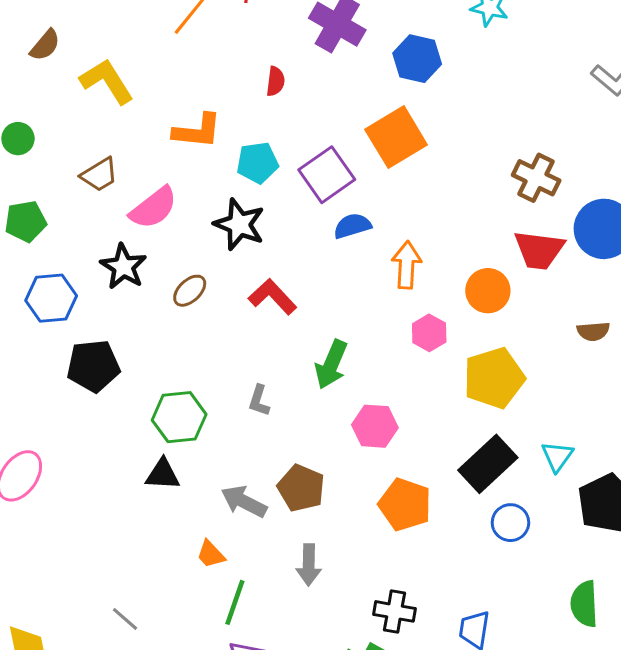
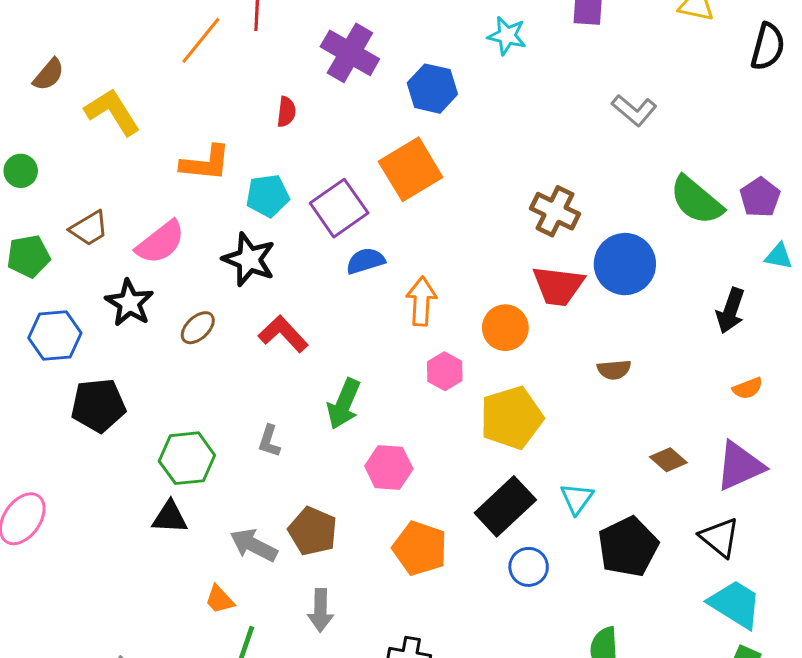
brown trapezoid: (99, 175) -> (89, 228), moved

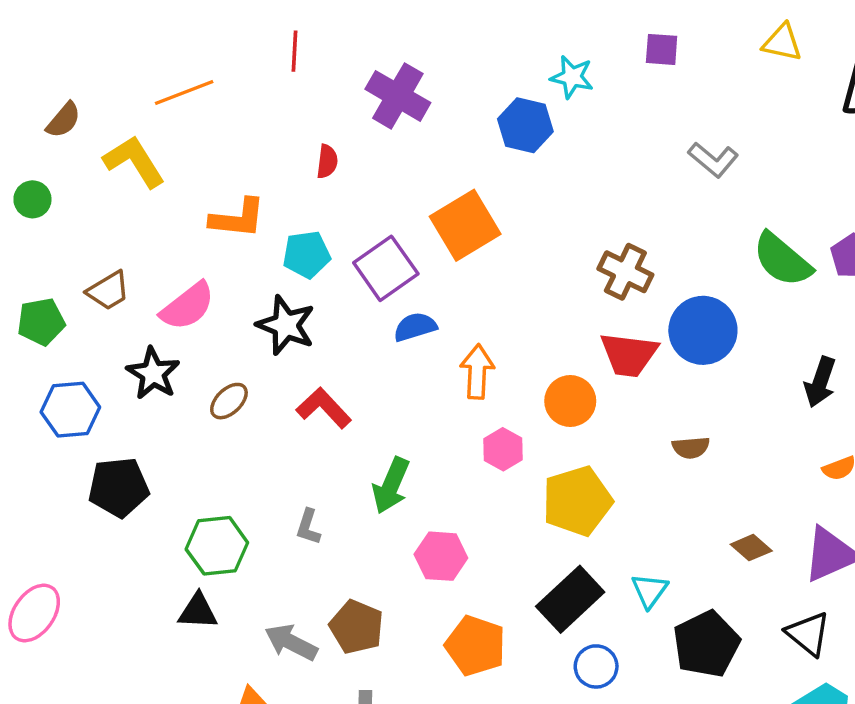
orange line: (201, 40) -> (184, 92), moved, turned 30
blue hexagon: (432, 89) -> (525, 125), moved
green circle: (21, 171) -> (32, 199), moved

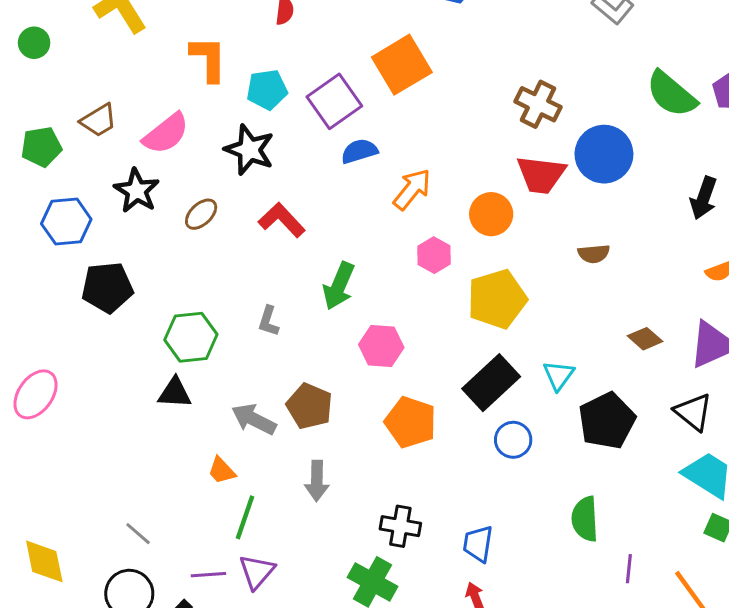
orange L-shape: (238, 218) -> (208, 59), turned -96
orange arrow: (477, 372) -> (412, 189), turned 36

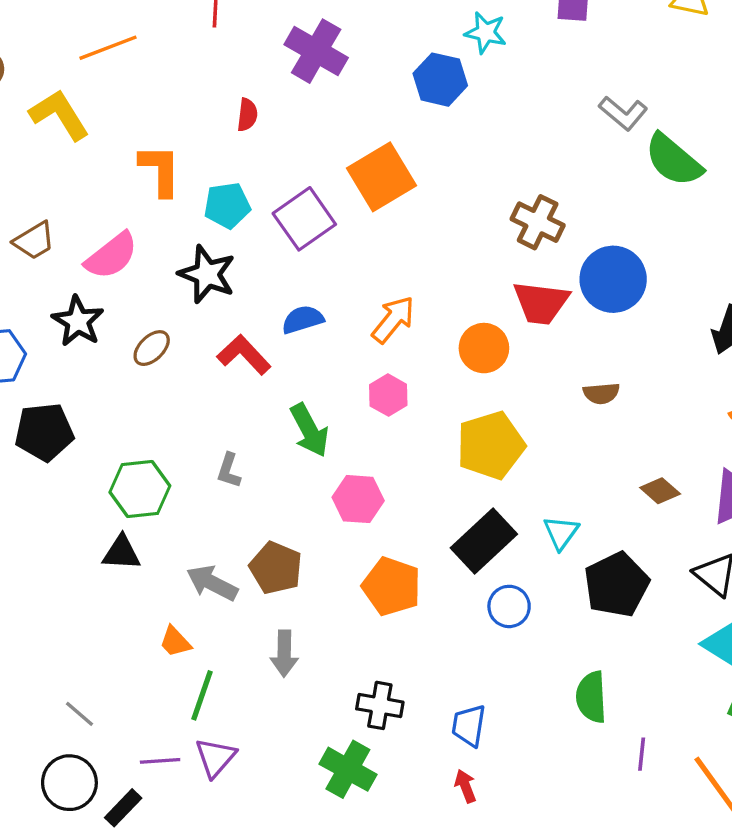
green semicircle: (671, 94) -> (674, 160), moved
blue semicircle: (359, 151) -> (303, 320), moved
pink hexagon: (434, 255) -> (388, 395), moved
green arrow: (339, 286) -> (309, 430), turned -51

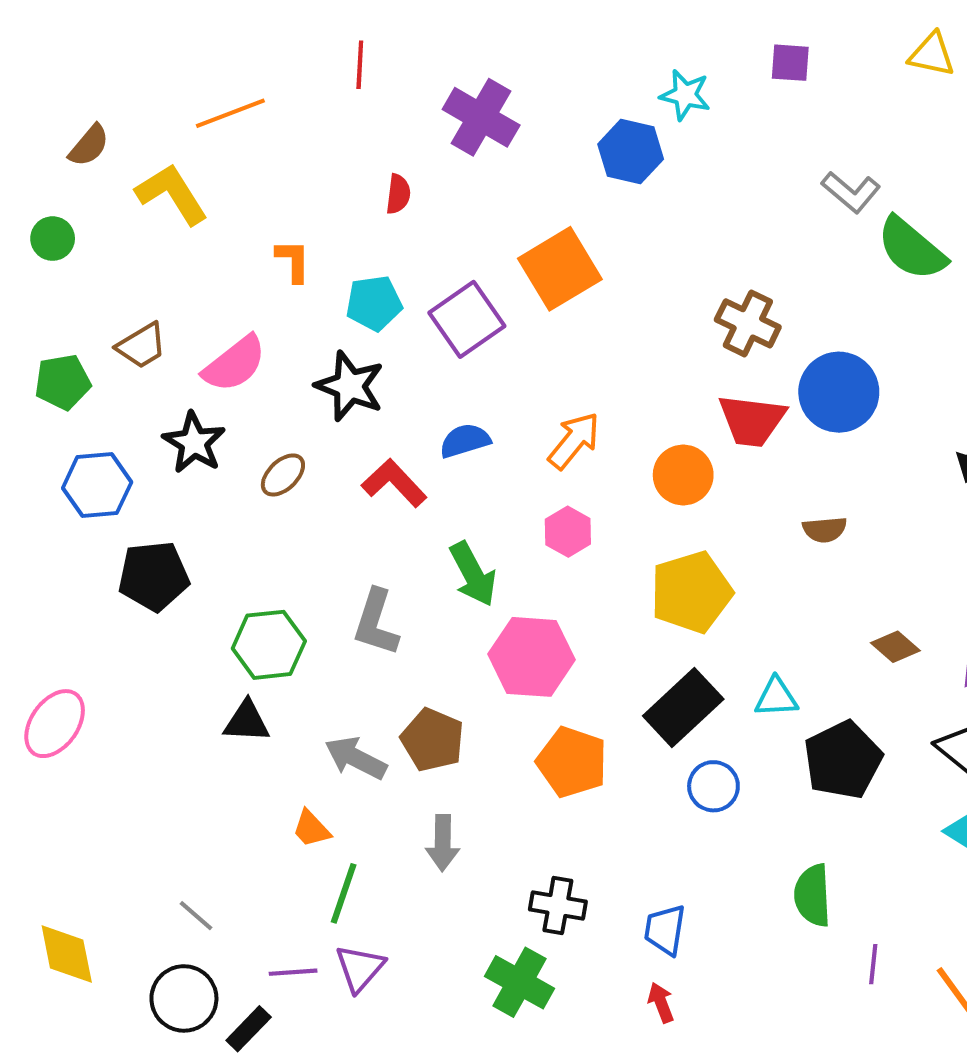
orange L-shape: (160, 170) -> (293, 261), size x0.7
gray L-shape: (229, 471) -> (376, 623), size x1.6
pink hexagon: (358, 499) -> (532, 657), size x1.4
cyan triangle: (561, 533) -> (776, 697), turned 51

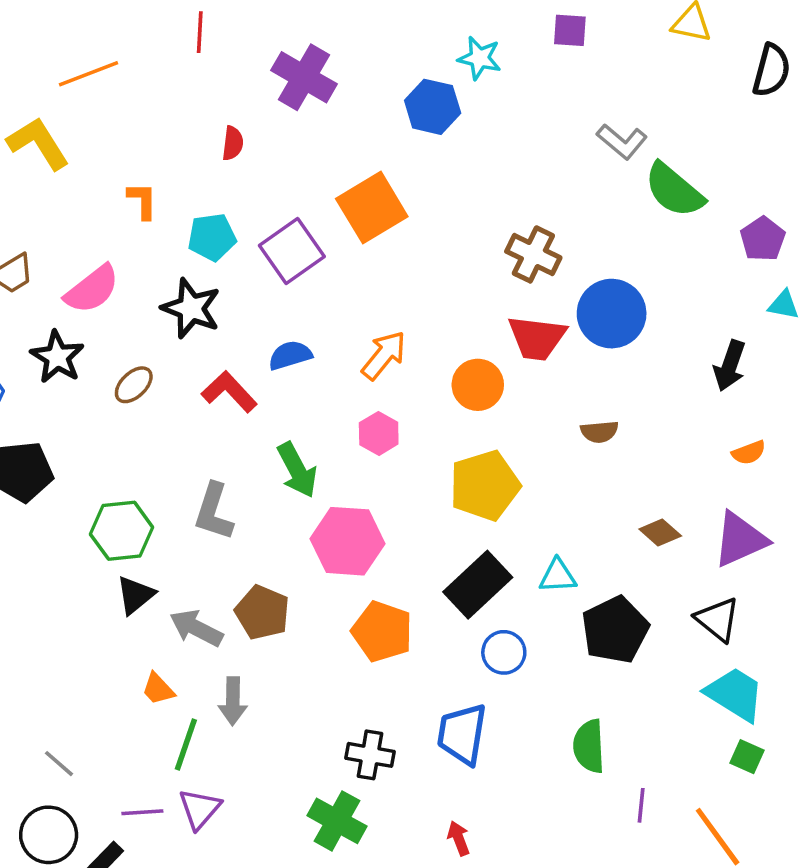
black triangle: (247, 722) -> (135, 595), moved, turned -42
gray arrow: (443, 843) -> (233, 701), moved
blue trapezoid: (665, 930) -> (462, 734), moved, size x1.4

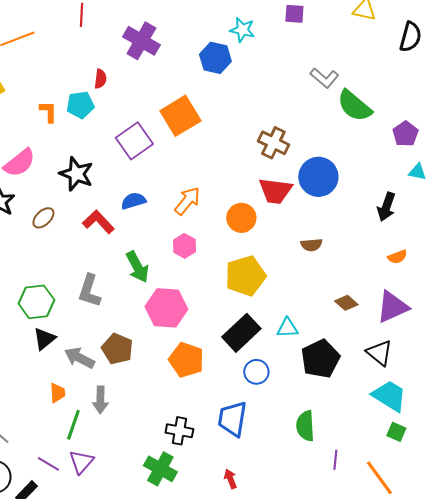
cyan pentagon: (212, 237) -> (80, 105), moved
orange trapezoid: (158, 689) -> (57, 393), turned -140
purple line: (142, 812) -> (48, 464), turned 35

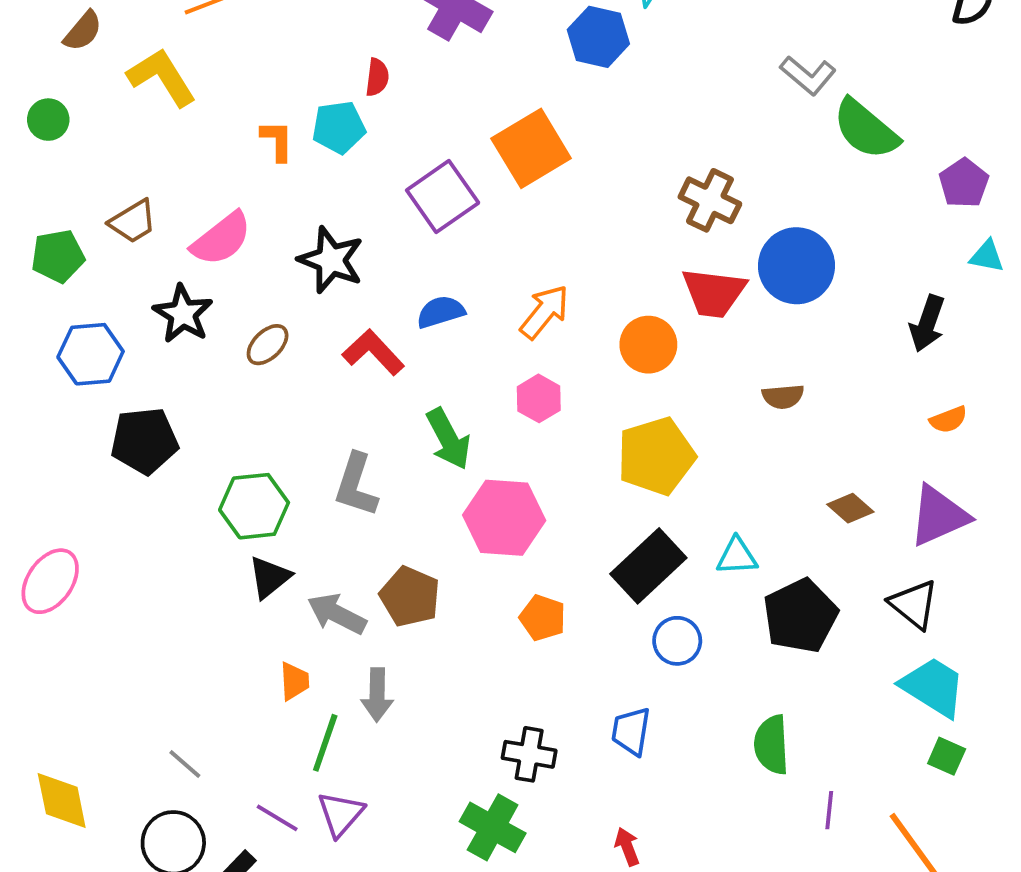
orange pentagon: (186, 360) -> (543, 618), size x0.7
blue trapezoid: (232, 419) -> (631, 731), size x0.7

